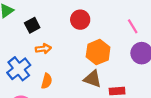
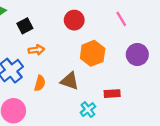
pink line: (133, 26) -> (121, 19), moved
brown triangle: (92, 79) -> (70, 81), moved

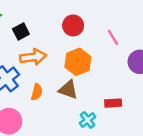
pink line: (121, 19) -> (113, 38), moved
orange arrow: (36, 50) -> (33, 57), size x1.5
orange hexagon: (93, 53) -> (78, 62), moved

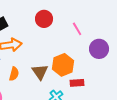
orange hexagon: (78, 62) -> (63, 65), moved
brown triangle: (68, 90) -> (40, 72), turned 36

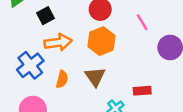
orange hexagon: (63, 65) -> (101, 41), moved

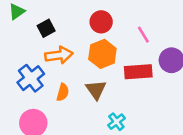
red rectangle: (142, 91) -> (138, 72), moved, size x1.5

